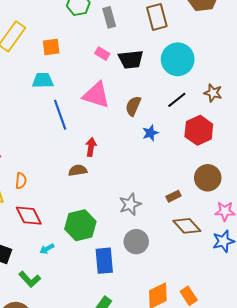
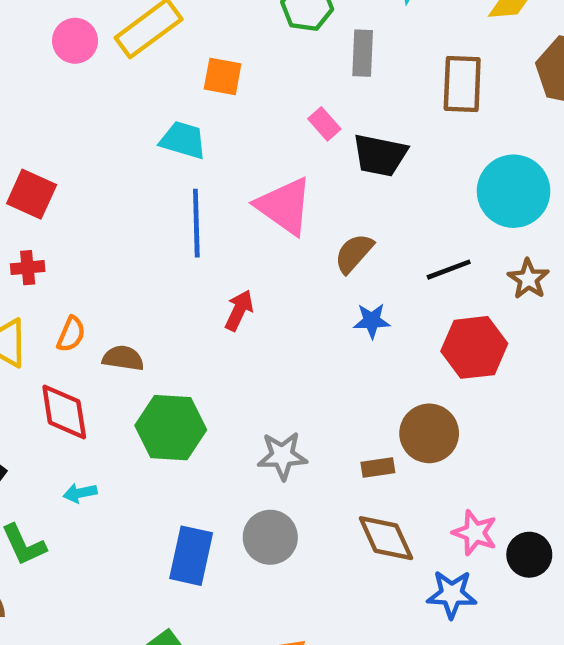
cyan circle: (178, 59) -> (514, 191), moved
brown semicircle: (78, 170) -> (123, 358), moved
brown circle: (208, 178) -> (429, 433), moved
green hexagon: (80, 225) -> (171, 428), moved

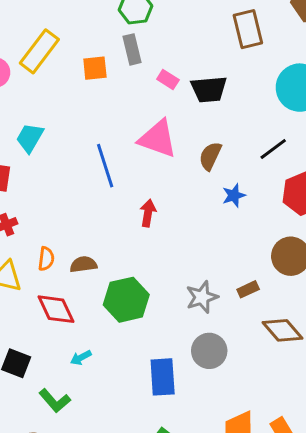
gray rectangle: (363, 53) -> (132, 49), moved
cyan trapezoid: (183, 140) -> (30, 138), moved, turned -60
brown rectangle: (378, 467) -> (248, 289), moved

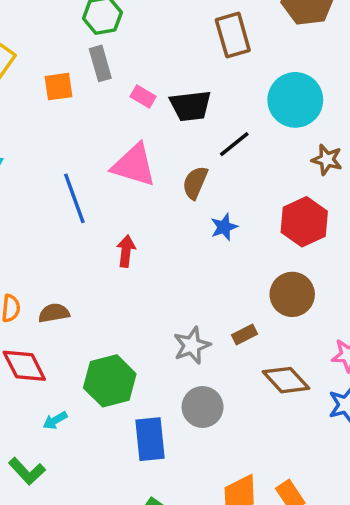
black line: (273, 149) -> (234, 144), moved
green hexagon: (126, 300) -> (110, 381), moved

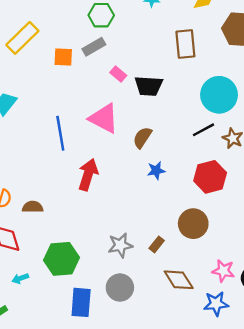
gray rectangle: (100, 63) -> (94, 47), turned 65
black line: (234, 144) -> (203, 130), moved
red arrow: (126, 251) -> (88, 175), size x1.5
brown rectangle: (245, 334) -> (157, 244), turned -35

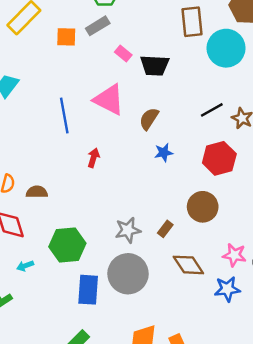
cyan circle: (219, 95) -> (226, 48), moved
red arrow: (88, 175) -> (94, 158), size x0.6
gray circle: (120, 288) -> (128, 274), size x1.4

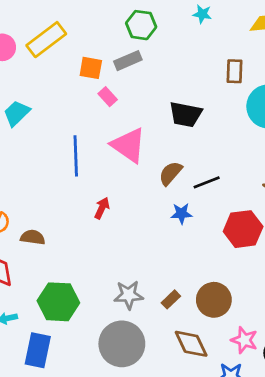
brown rectangle: (192, 22) -> (234, 71), size x0.7
pink rectangle: (123, 54) -> (108, 97), moved
black line: (212, 110) -> (207, 182), moved
brown circle: (203, 207) -> (214, 300), moved
blue rectangle: (88, 290) -> (38, 350), moved

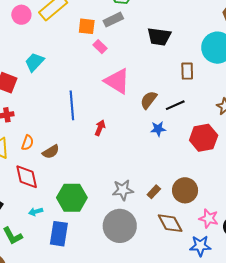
brown rectangle: (234, 71) -> (187, 71), moved
black trapezoid: (186, 114) -> (159, 37), moved
blue line: (76, 156) -> (72, 105), moved
brown semicircle: (33, 237) -> (51, 152), turned 144

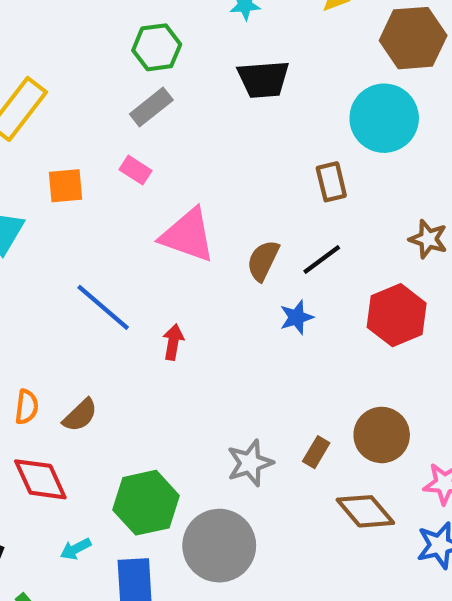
orange square: (87, 26) -> (66, 186), moved
black trapezoid: (159, 37) -> (263, 79), moved
blue line: (72, 105) -> (103, 307), turned -32
gray circle: (120, 226) -> (219, 546), moved

